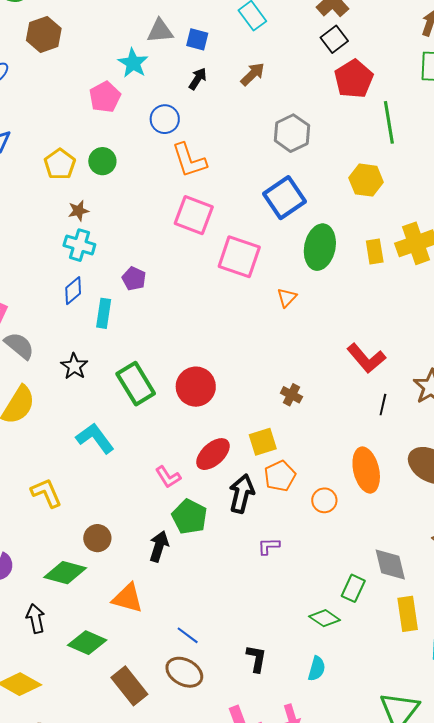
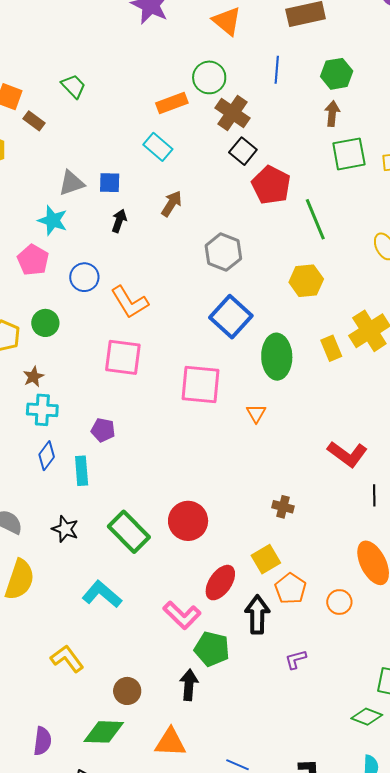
blue circle: (165, 119) -> (84, 277), moved
pink square: (194, 215) -> (123, 357), moved
pink L-shape: (168, 477) -> (182, 615), size x1.4

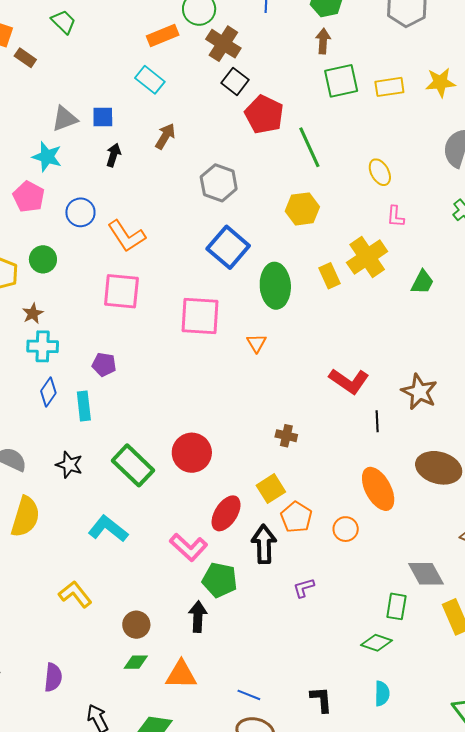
green diamond: (104, 732) -> (136, 662), moved, size x0.6

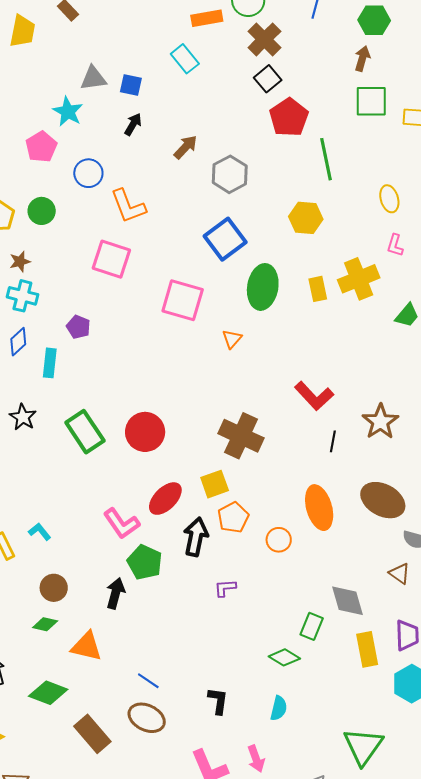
brown arrow: (165, 136) -> (186, 147), moved
brown cross: (286, 436) -> (241, 436), size x2.0
cyan L-shape: (108, 529) -> (40, 532), moved, size x0.6

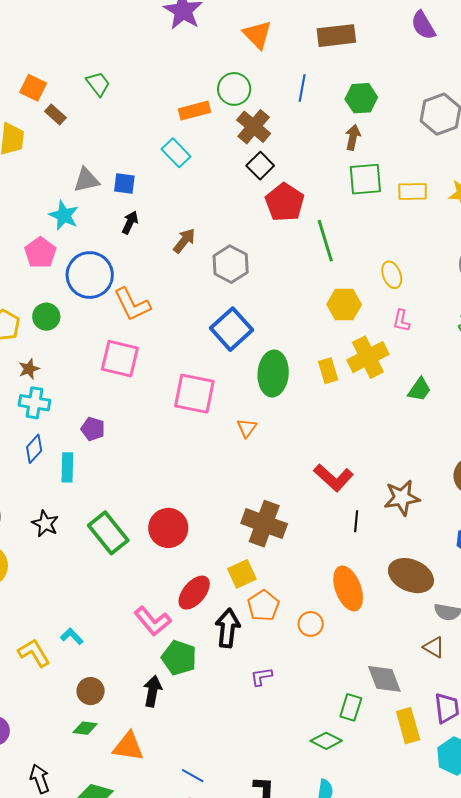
blue circle: (88, 173) -> (90, 275), size x1.6
yellow hexagon: (306, 218) -> (344, 304), moved
brown star: (380, 422) -> (402, 498), turned 30

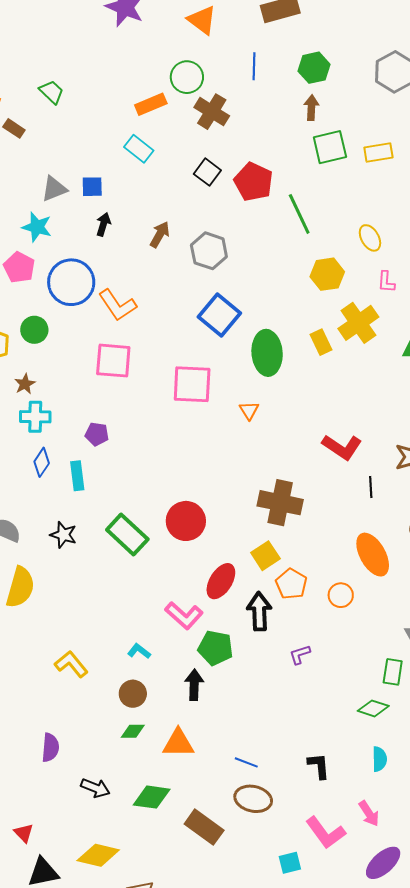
black square: (260, 166) -> (207, 172), moved
cyan L-shape: (72, 636) -> (139, 651), moved
black arrow: (40, 779) -> (95, 788), turned 140

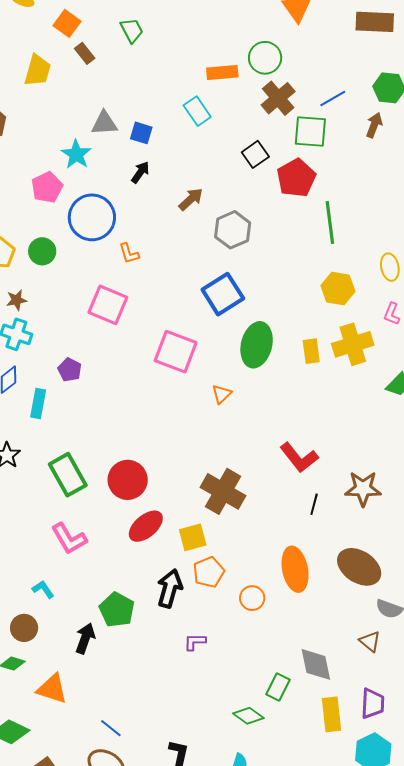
blue line: (254, 66) -> (333, 98), moved, turned 40
green square: (330, 147) -> (310, 131), moved
orange L-shape: (117, 305) -> (129, 253), size x0.6
red ellipse: (221, 581) -> (146, 526), moved
pink L-shape: (184, 616) -> (69, 539), moved

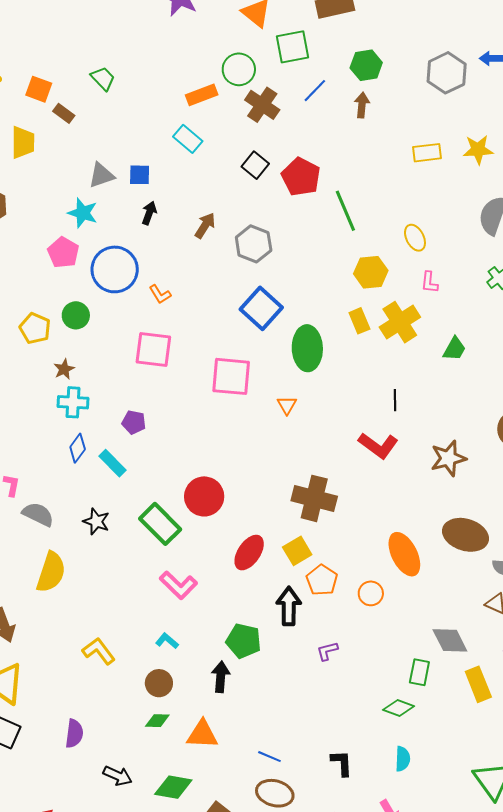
green square: (310, 131) -> (293, 47), moved
yellow rectangle: (311, 351) -> (359, 321), moved
cyan rectangle: (38, 403) -> (113, 463), turned -40
red circle: (128, 480) -> (204, 496), moved
black line: (314, 504) -> (395, 400), moved

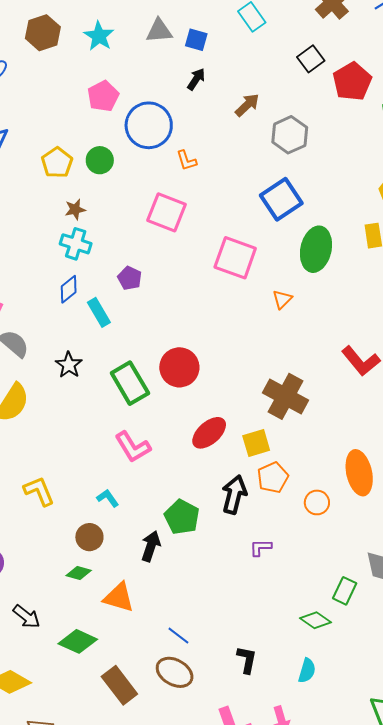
cyan star: (83, 213) -> (99, 36), moved

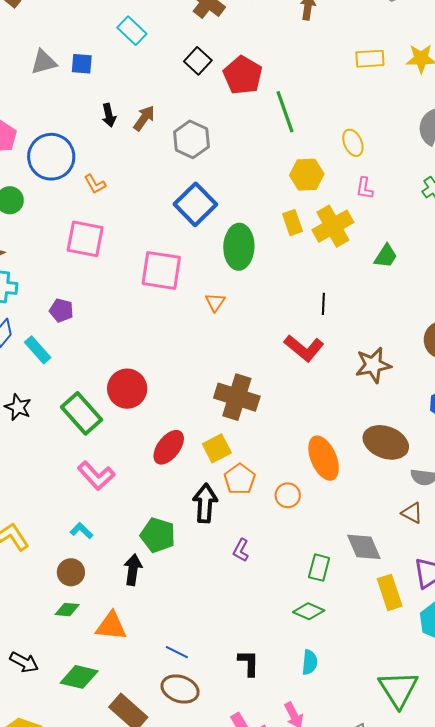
black arrow: (196, 79) -> (109, 115), moved, turned 145
purple L-shape: (261, 548) -> (241, 550), turned -50
green rectangle: (345, 591) -> (319, 568), moved

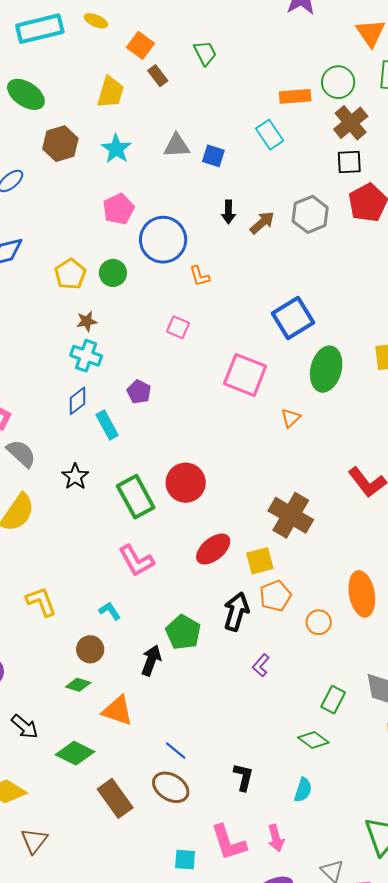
black square: (198, 61) -> (349, 162), moved, turned 32
gray hexagon: (191, 139) -> (310, 214), moved
pink square: (85, 239) -> (178, 327), size x0.6

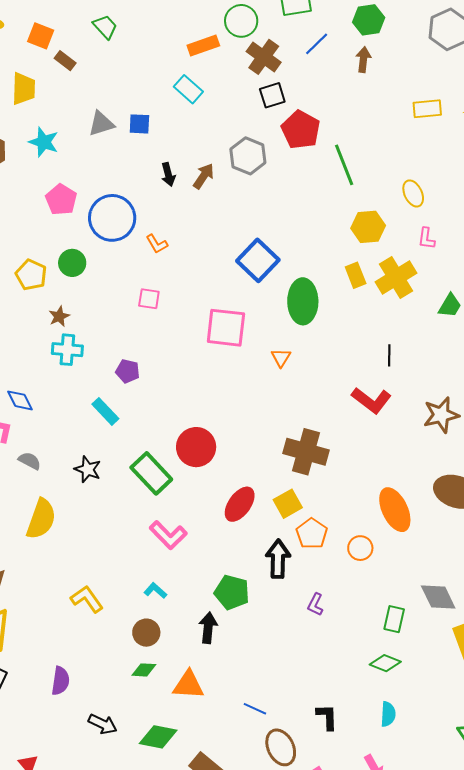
blue diamond: (78, 401) -> (20, 400), moved, turned -64
gray semicircle: (21, 453) -> (30, 461), size x0.7
brown ellipse: (171, 787) -> (281, 747), moved, turned 48

